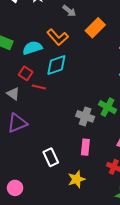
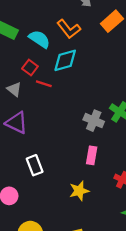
cyan semicircle: (32, 48) -> (39, 39), turned 48
purple triangle: (17, 123) -> (17, 123), turned 45
white rectangle: (51, 157) -> (35, 165), moved

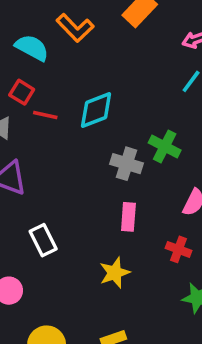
cyan diamond: (65, 60) -> (96, 110), moved

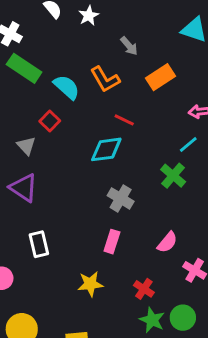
red line: (45, 115) -> (124, 120), moved
green cross: (165, 147) -> (173, 176), moved
red cross: (178, 249) -> (144, 289), moved

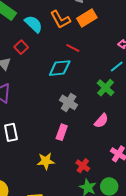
orange rectangle: (161, 77) -> (87, 18), moved
pink semicircle: (167, 242) -> (101, 121), moved

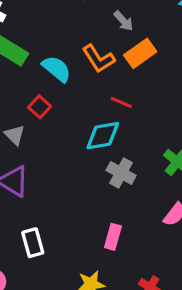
gray cross: (69, 102) -> (121, 173), moved

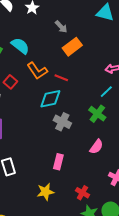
orange L-shape: (98, 59) -> (37, 71), moved
cyan semicircle: (57, 69) -> (20, 46), moved

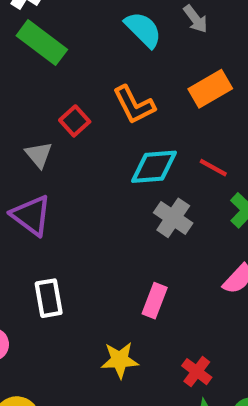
cyan semicircle: (20, 46) -> (143, 30), moved
orange rectangle: (72, 47) -> (210, 89), moved
red line: (61, 78) -> (213, 168), moved

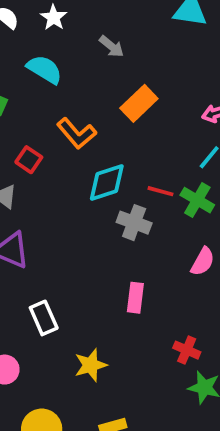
cyan semicircle: (143, 30) -> (45, 69), moved
red line: (213, 168) -> (161, 191), moved
yellow star: (120, 360) -> (91, 365), moved

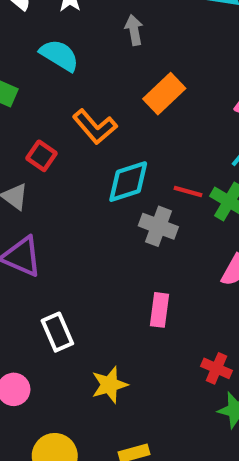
gray arrow: (111, 46) -> (134, 30), turned -140

